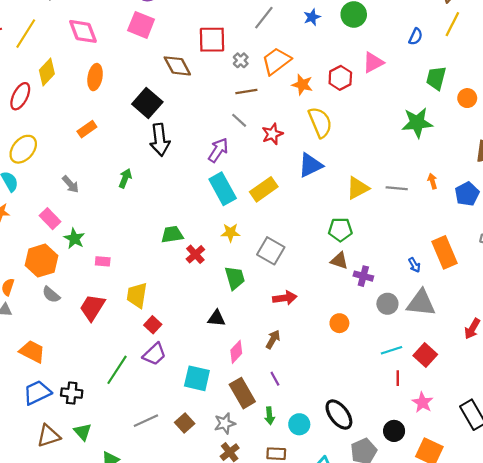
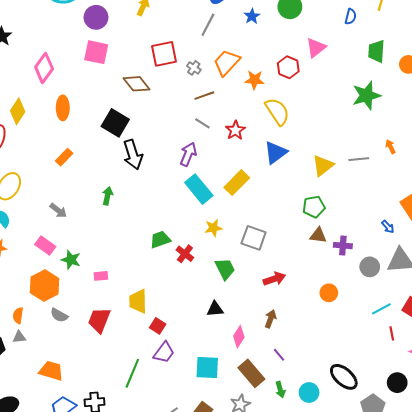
pink diamond: (83, 31) -> (44, 68), turned 68

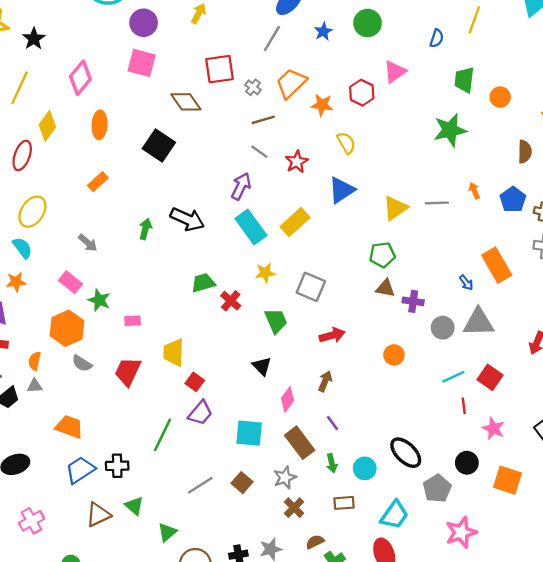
yellow semicircle: (277, 112) -> (346, 143), size x0.7
black arrow: (133, 155) -> (187, 219), moved, turned -52
black triangle: (215, 309) -> (262, 366), turned 48

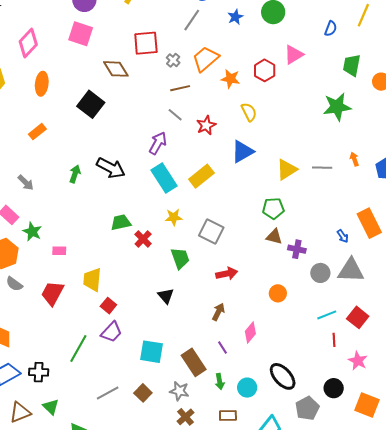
pink diamond: (287, 399) -> (250, 333), moved
gray star: (285, 478) -> (179, 391), turned 30

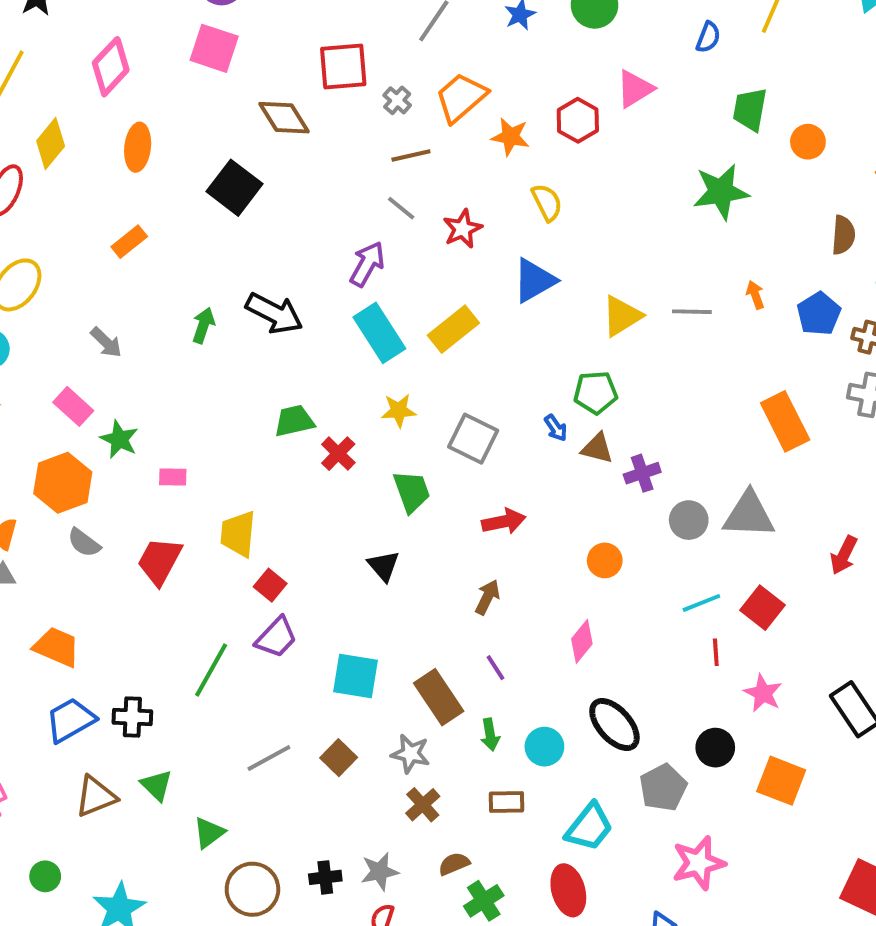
blue arrow: (343, 236) -> (556, 428), moved
purple cross: (297, 249) -> (642, 473), turned -30
pink diamond: (250, 333) -> (582, 641), moved

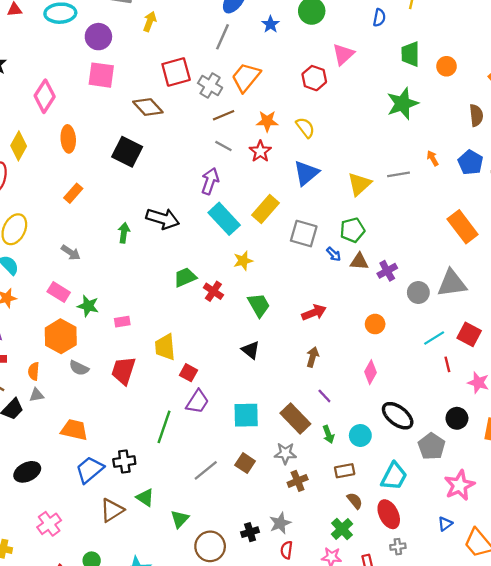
gray cross: (397, 100) -> (210, 85), size x1.5
orange star: (510, 137) -> (267, 121), moved
gray square: (473, 439) -> (304, 234), moved
brown cross: (423, 805) -> (298, 481), turned 30
brown semicircle: (454, 864) -> (355, 501), moved, turned 84

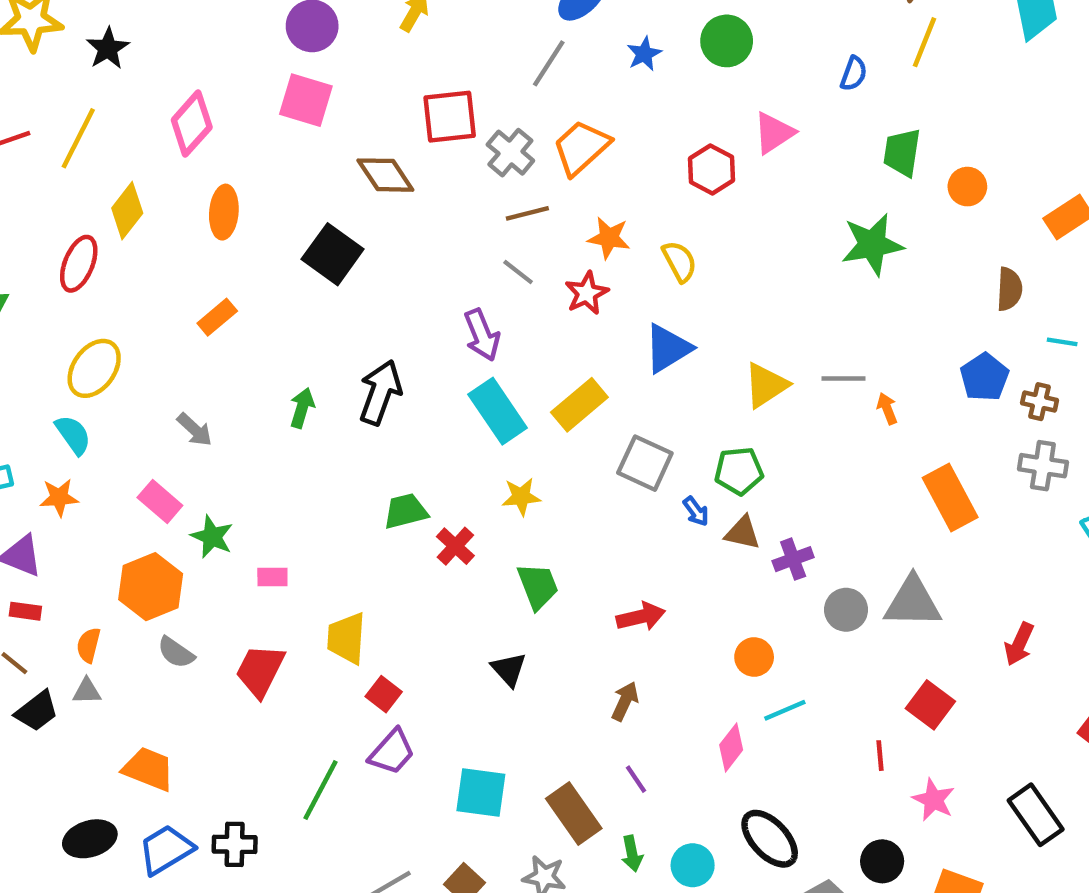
orange arrow: (433, 158) -> (887, 409), moved
purple arrow: (210, 181) -> (482, 335), turned 130
black arrow: (163, 219) -> (380, 392), turned -96
cyan line: (434, 338) -> (785, 710), moved
black ellipse: (27, 472) -> (90, 839), moved

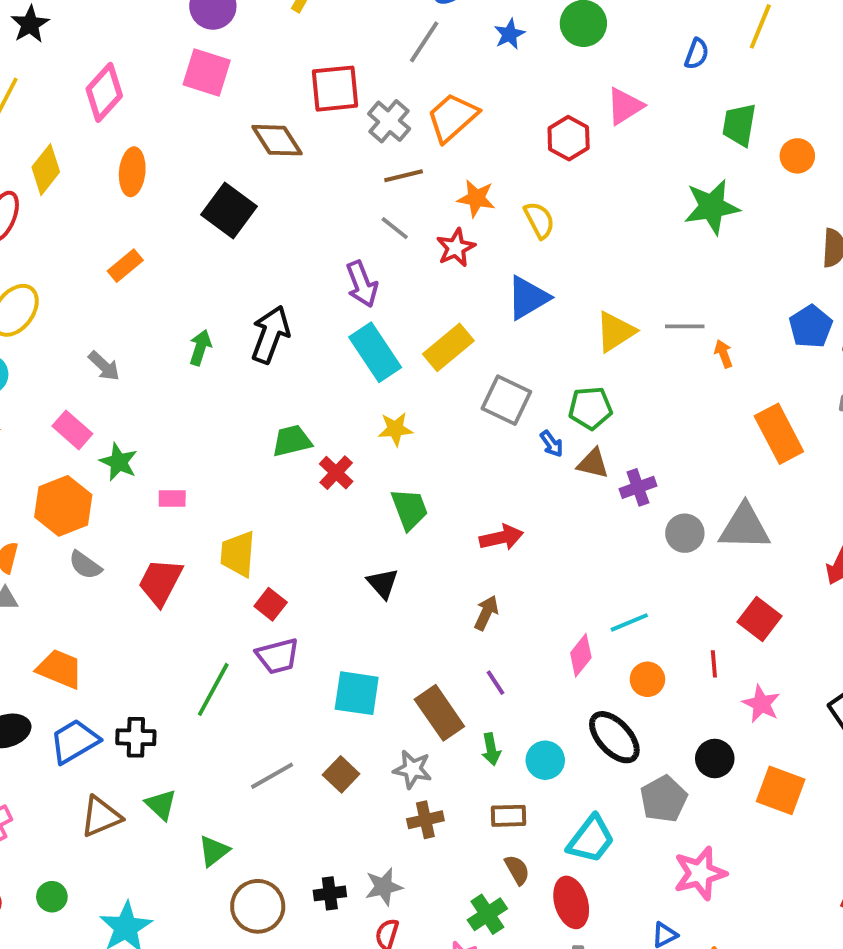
orange circle: (754, 657) -> (647, 679), moved
purple trapezoid: (392, 752) -> (277, 656), turned 33

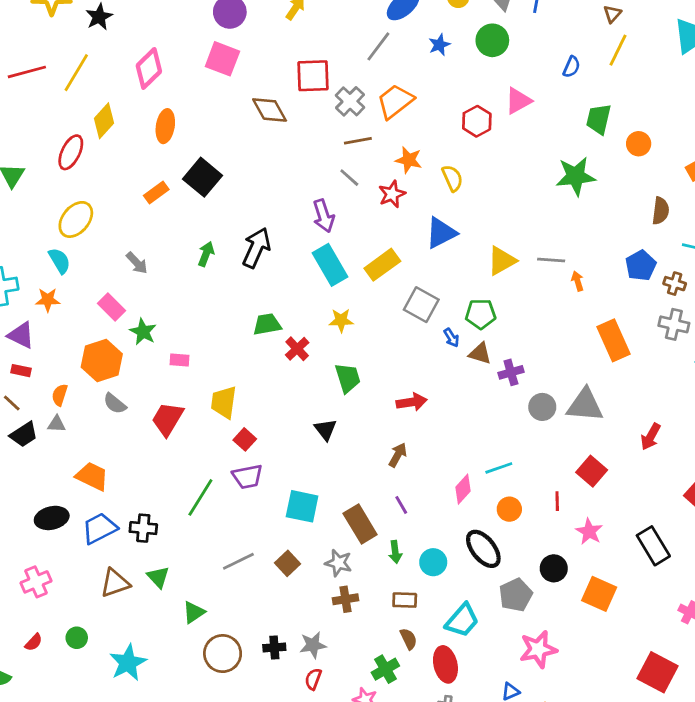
black square: (229, 210) -> (203, 177), moved

